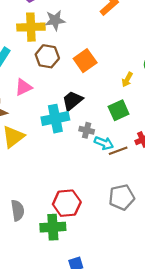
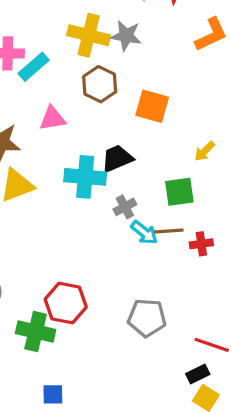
orange square: (85, 61) -> (152, 106), turned 35
gray cross: (87, 130) -> (125, 207), turned 32
brown line: (118, 151) -> (169, 231), moved

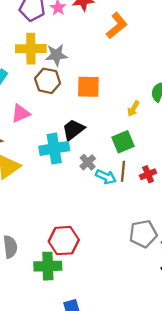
gray star: (126, 36) -> (56, 55), moved
brown line: (169, 231) -> (123, 171), turned -66
gray pentagon: (147, 318) -> (143, 234), moved

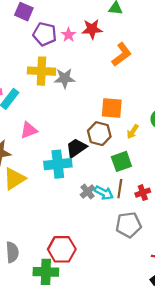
brown hexagon: (48, 81) -> (99, 134), moved
orange square: (88, 87) -> (112, 108), moved
gray cross: (88, 162) -> (88, 192), moved
gray pentagon: (143, 234) -> (128, 225), moved

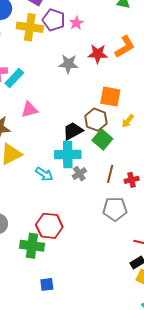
red star: (92, 29) -> (98, 54), moved
yellow cross: (41, 71) -> (30, 27), moved
green square: (121, 161) -> (102, 139), moved, turned -36
cyan cross: (58, 164) -> (68, 155), moved
cyan arrow: (104, 193) -> (44, 174), moved

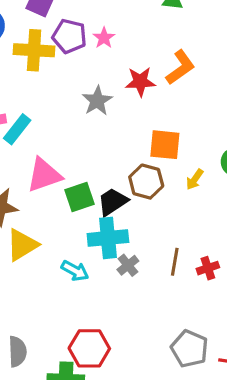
gray star: (68, 64) -> (97, 101), turned -30
pink triangle: (29, 110) -> (44, 175), size x1.4
green square: (102, 139) -> (80, 197), moved, turned 36
gray pentagon: (115, 209) -> (189, 349), moved, turned 30

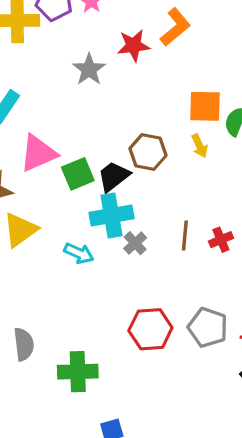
orange square: (165, 145) -> (205, 106), moved
yellow arrow: (195, 179) -> (200, 146), turned -55
red hexagon: (89, 348) -> (150, 329), moved

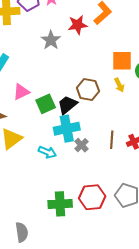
pink triangle: (38, 153) -> (21, 92), size x0.7
gray semicircle: (24, 344) -> (22, 232), moved
green cross: (78, 372) -> (60, 204), moved

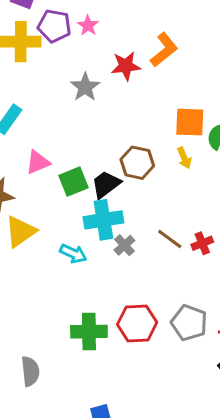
brown line: (112, 140) -> (170, 239), turned -60

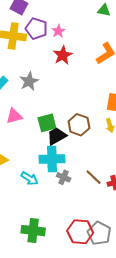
red star: (126, 66) -> (63, 55), moved, turned -30
gray star: (85, 87) -> (29, 81), moved
green square: (73, 182) -> (47, 123), moved
gray cross: (124, 245) -> (64, 177), turned -32
red hexagon: (137, 323) -> (80, 232), moved

